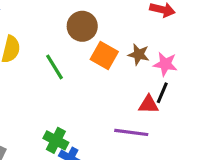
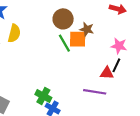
brown star: (139, 54) -> (87, 29), moved
orange square: (104, 55) -> (78, 39), turned -30
green line: (55, 67) -> (64, 43), moved

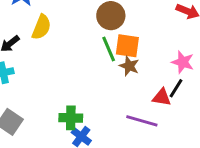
brown star: (87, 29) -> (129, 66), moved
green cross: (43, 96) -> (71, 118), turned -35

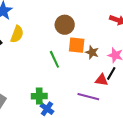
green line: (109, 49) -> (54, 59), moved
brown star: (129, 66) -> (92, 52), moved

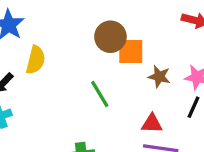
orange square: (77, 45) -> (131, 52), moved
red triangle: (102, 80) -> (152, 124), moved

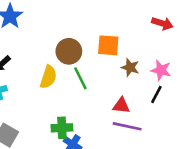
brown circle: (110, 37) -> (69, 51), moved
yellow semicircle: (36, 60) -> (48, 77), moved

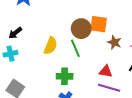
brown circle: (69, 51) -> (81, 29), moved
green cross: (62, 128) -> (65, 76), moved

